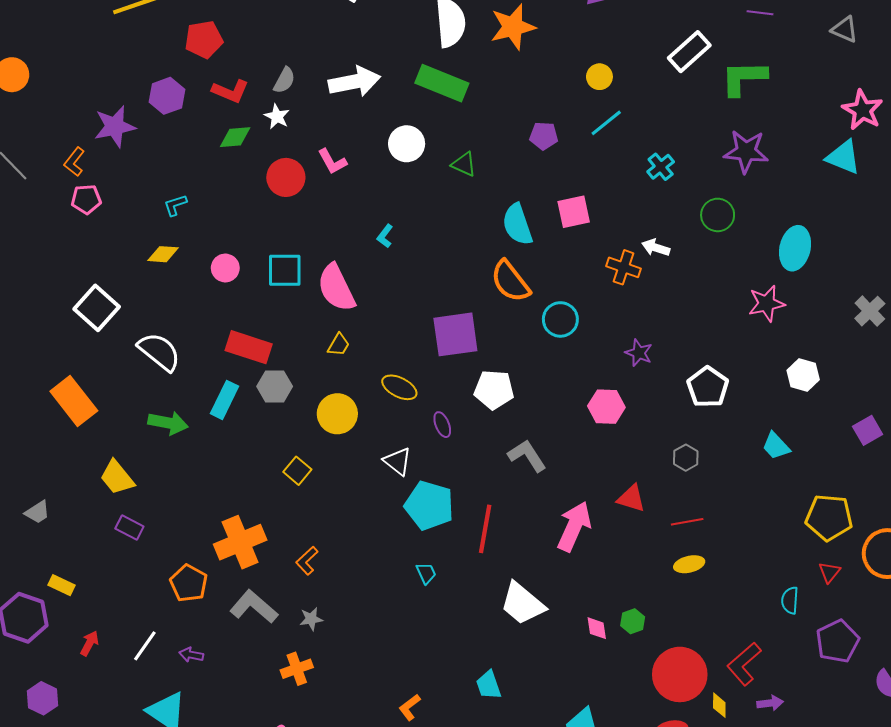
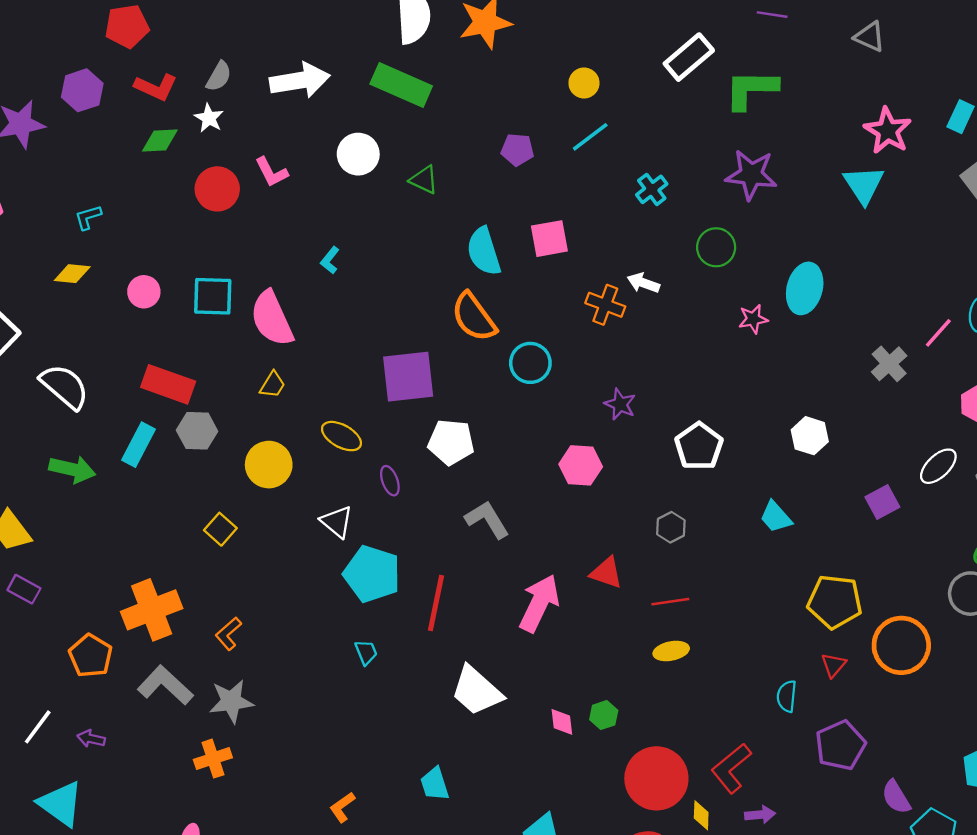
cyan triangle: (843, 157) -> (864, 185), turned 33
pink star: (767, 303) -> (753, 319), moved, size x0.7
gray star: (311, 619) -> (231, 701), size x1.6

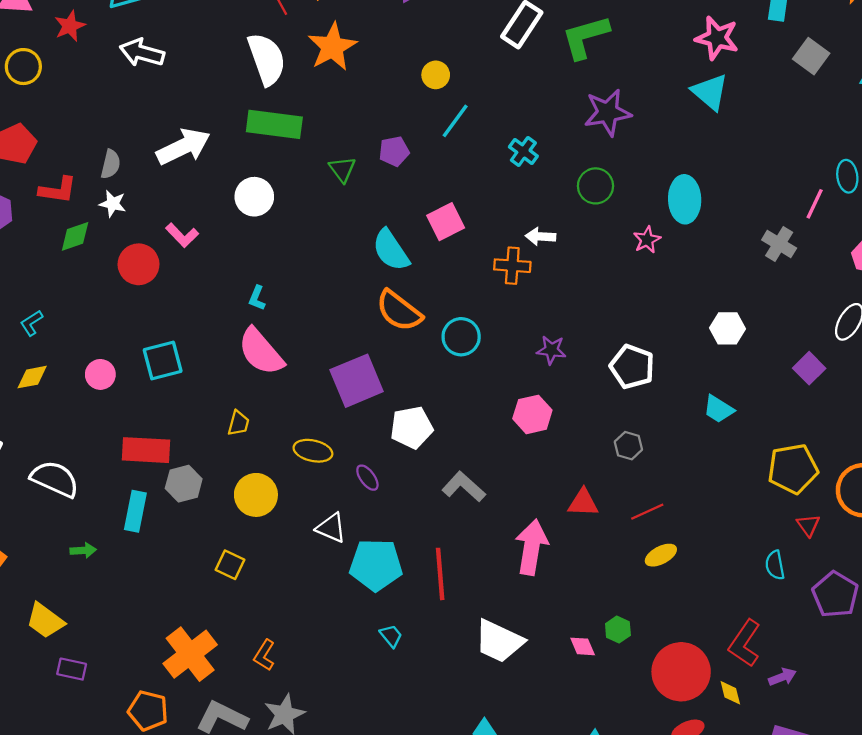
green triangle: (424, 180) -> (342, 169), moved, turned 44
pink semicircle: (272, 319) -> (261, 352), moved
green arrow: (72, 469) -> (83, 550), size x0.6

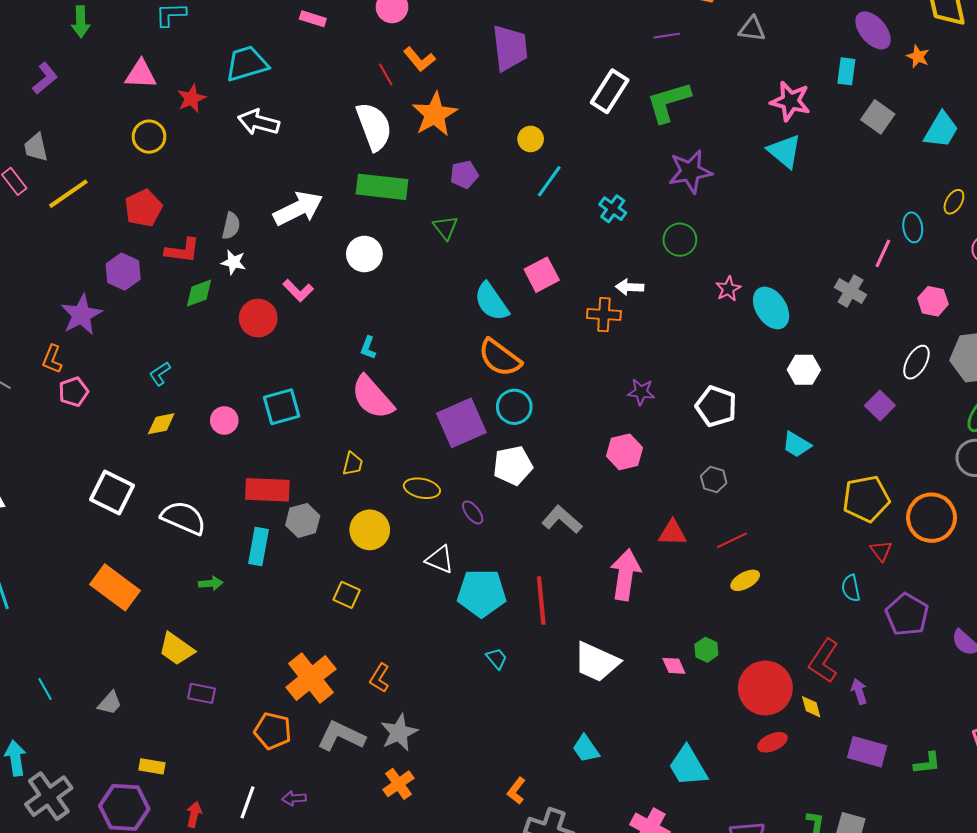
purple pentagon: (394, 151) -> (464, 175), moved
cyan ellipse: (685, 199) -> (771, 308), moved, turned -30
cyan circle: (461, 337) -> (514, 407), moved
purple arrow: (782, 677) -> (859, 691), turned -85

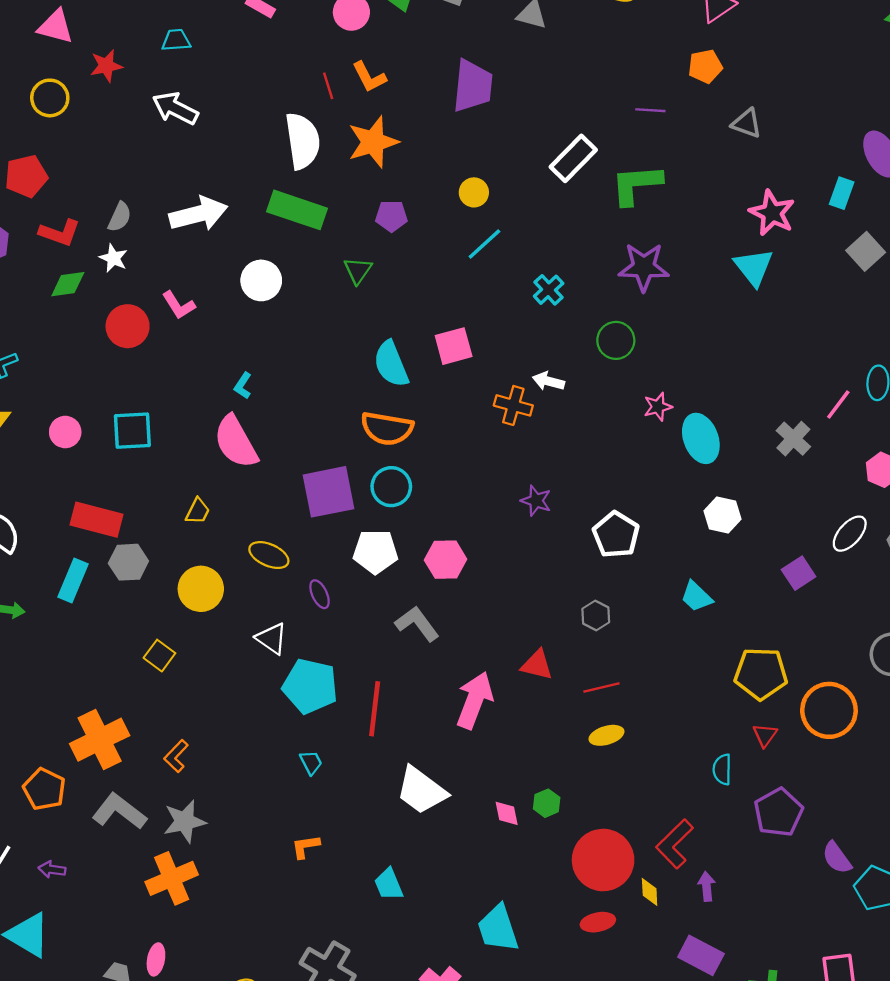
cyan trapezoid: (247, 64) -> (176, 40), size x0.6
orange semicircle: (500, 358) -> (387, 429), turned -39
pink hexagon: (624, 452) -> (446, 560), moved
orange cross: (398, 784) -> (172, 878), size x1.4
orange L-shape: (516, 791) -> (306, 847), moved, turned 32

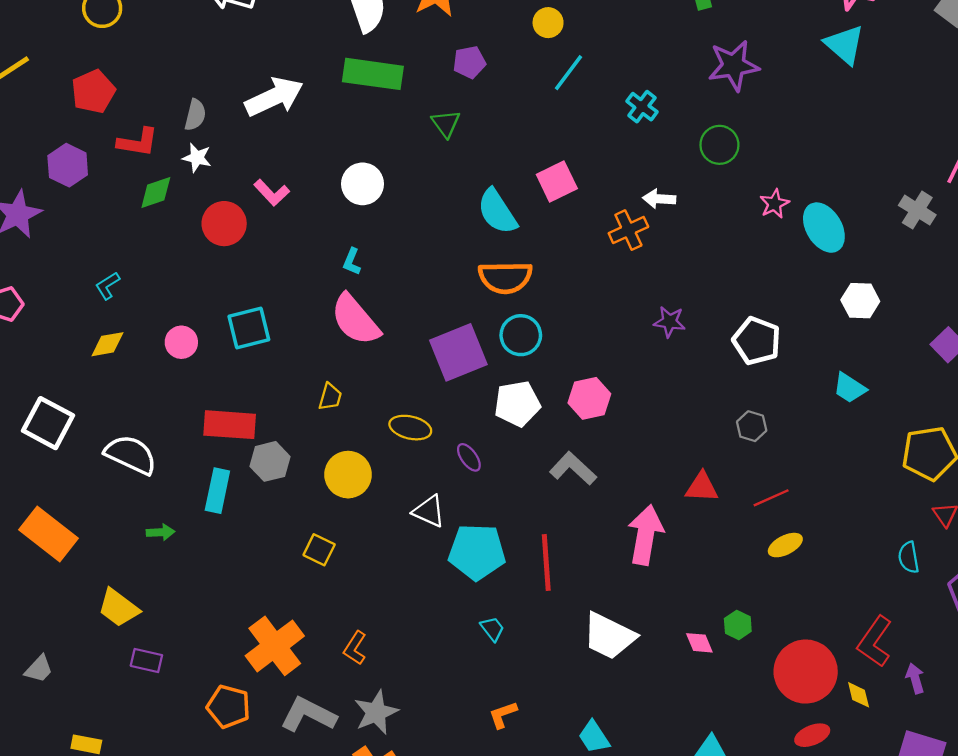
white circle: (261, 280) -> (362, 184), moved
orange cross: (513, 405) -> (628, 230), turned -30

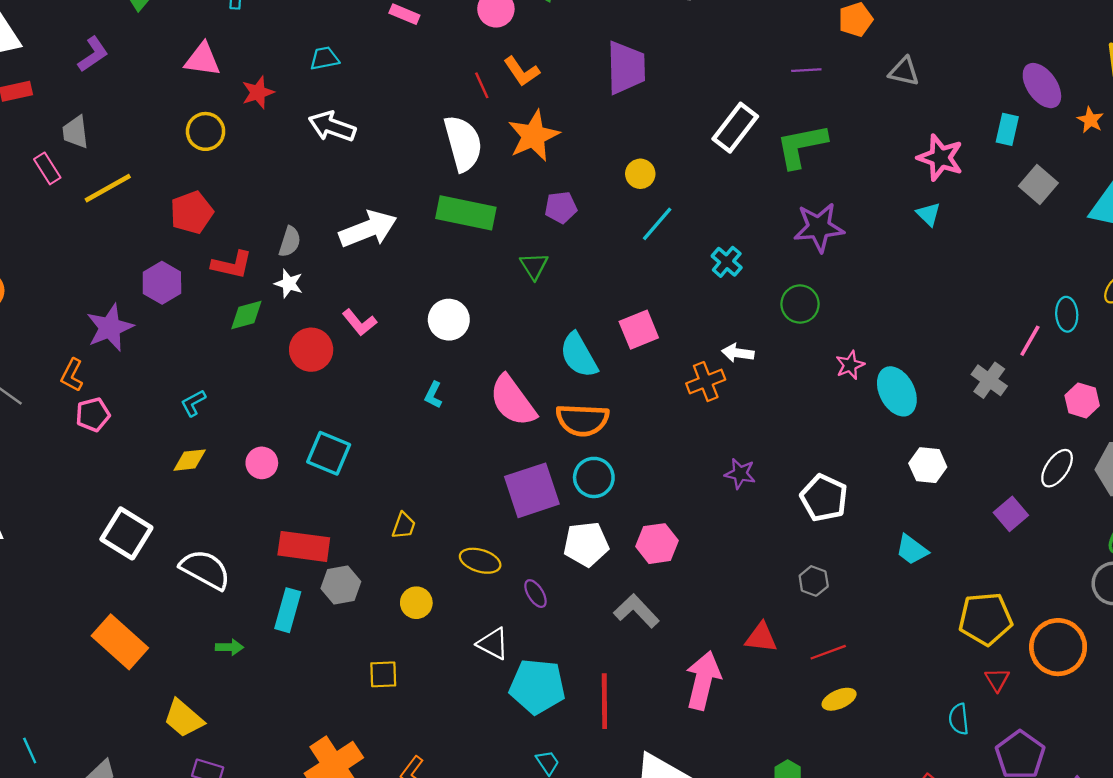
cyan triangle: (844, 45) -> (928, 214), size x0.6
pink semicircle: (355, 320) -> (513, 401), moved
cyan square: (249, 328) -> (329, 453), turned 33
yellow circle: (348, 475) -> (416, 603), size x0.7
yellow square: (319, 550) -> (383, 674), turned -32

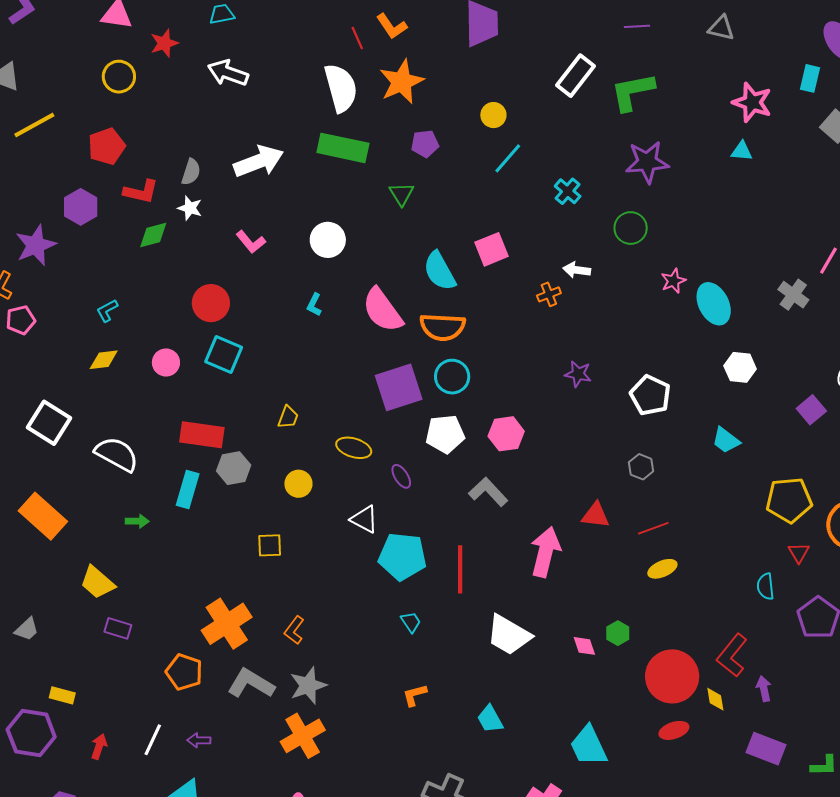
cyan triangle: (928, 214) -> (742, 151), turned -40
red circle: (311, 350) -> (211, 303), moved
orange cross: (706, 382) -> (549, 294), size x0.7

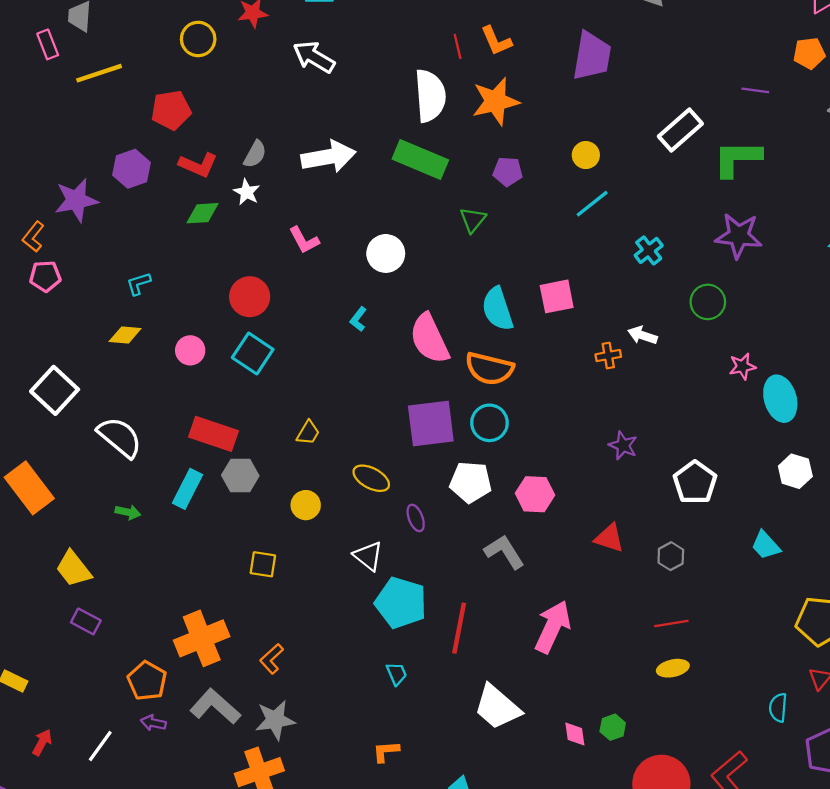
red triangle: (596, 515) -> (609, 538), moved
purple arrow: (199, 740) -> (153, 723), moved

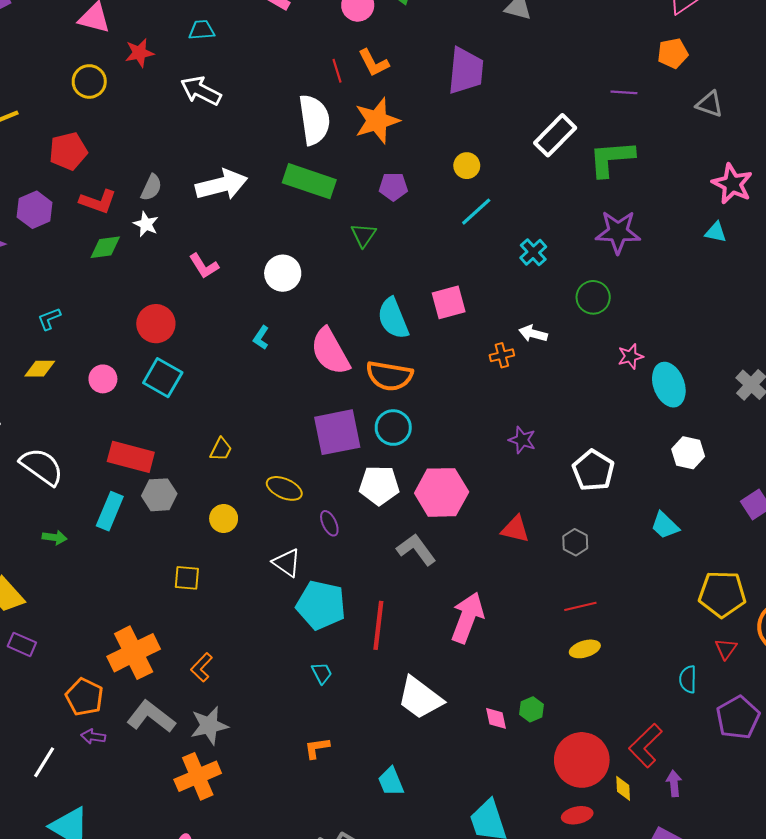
pink hexagon: (535, 494) -> (442, 492), size x1.4

